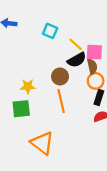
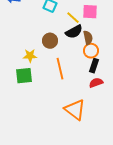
pink square: (94, 52) -> (90, 12), moved
brown circle: (60, 76) -> (50, 41), moved
orange triangle: (42, 143) -> (75, 110), moved

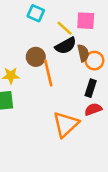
orange circle: (91, 51) -> (94, 61), moved
orange line: (60, 69) -> (48, 73), moved
orange triangle: (75, 110) -> (66, 124), moved, turned 40

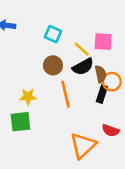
brown circle: (36, 57) -> (53, 65), moved
black rectangle: (91, 88) -> (102, 94), moved
red semicircle: (93, 109) -> (111, 130), turned -140

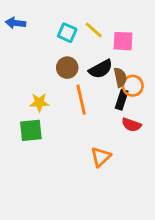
yellow line: (82, 49) -> (94, 30), moved
red semicircle: (111, 130) -> (131, 125), moved
orange triangle: (83, 145) -> (101, 157), size x0.7

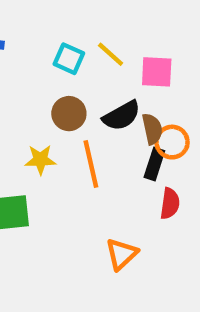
yellow star: (39, 102) -> (40, 160), moved
red semicircle: (131, 125) -> (170, 204), turned -102

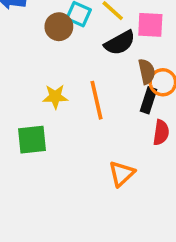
brown circle: (69, 114) -> (59, 27), moved
black semicircle: (122, 116) -> (120, 43), moved

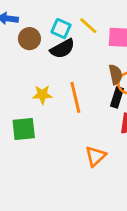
brown circle: (59, 27) -> (29, 39), moved
black semicircle: (120, 43) -> (62, 49), moved

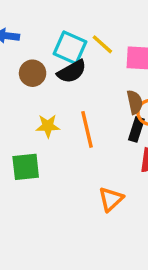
cyan square: (61, 29) -> (70, 48), size x1.4
brown circle: (29, 39) -> (33, 73), moved

